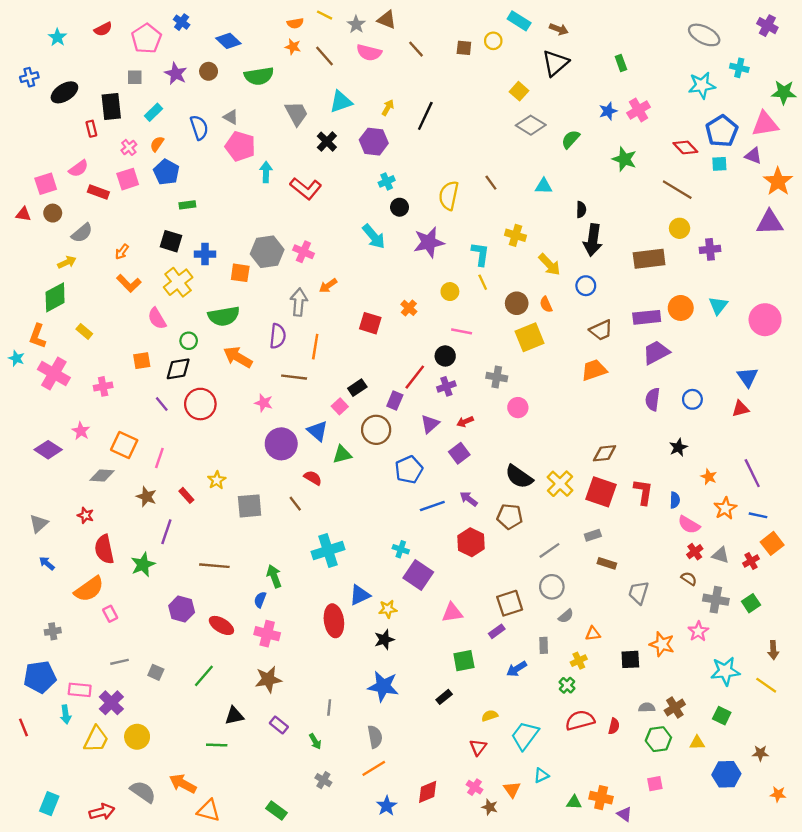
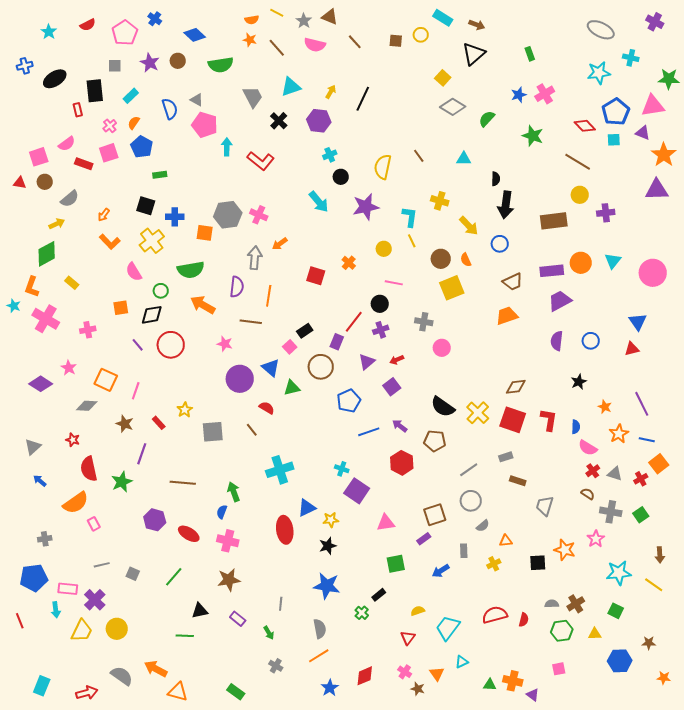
green cross: (567, 685) -> (362, 613), moved

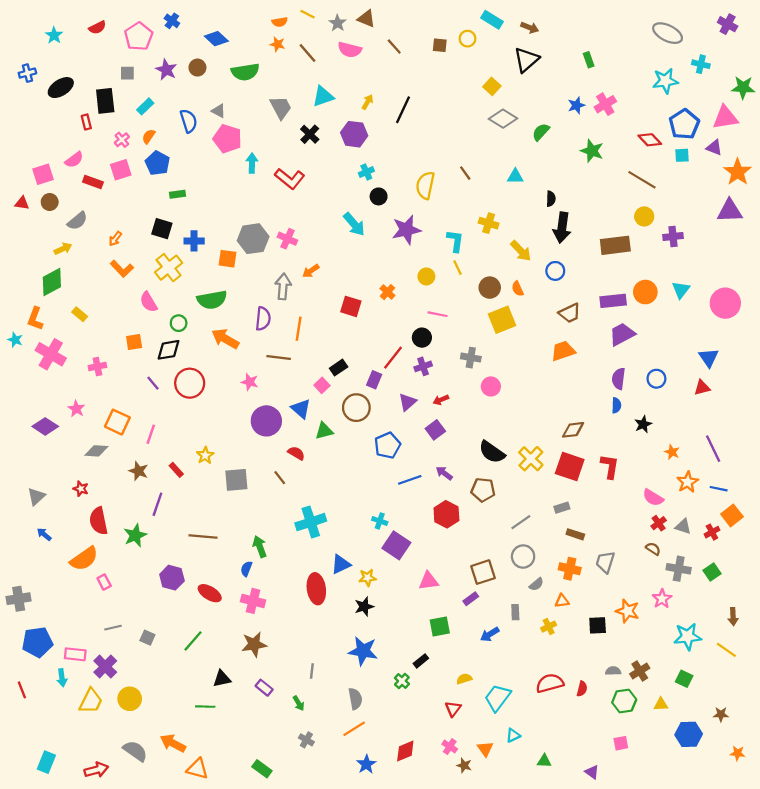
blue semicircle: (576, 427) -> (616, 405), moved
gray cross: (45, 539) -> (19, 599), moved, size x1.5
orange cross: (513, 681) -> (570, 569), moved

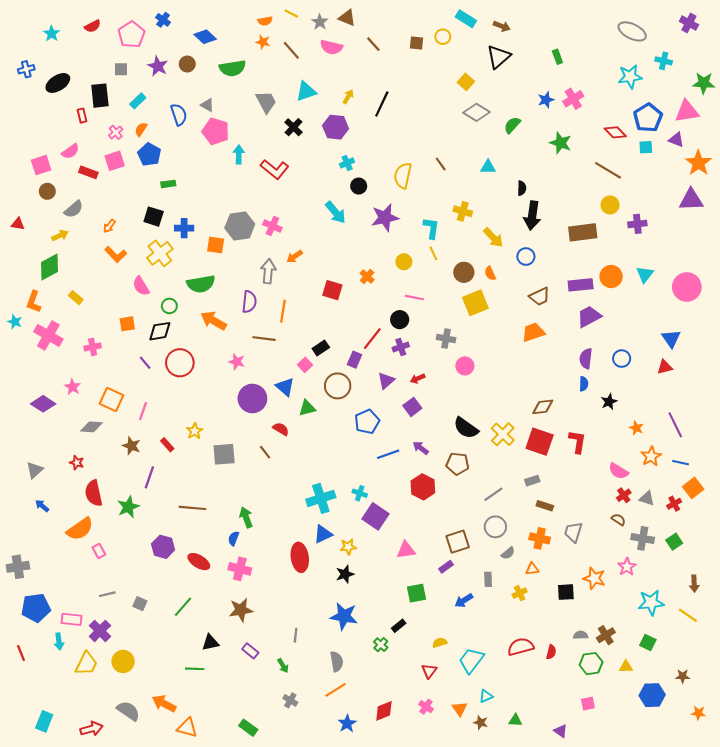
red triangle: (22, 203) -> (18, 224), moved
cyan cross: (311, 522) -> (321, 498), moved
brown star: (464, 765) -> (481, 722), moved

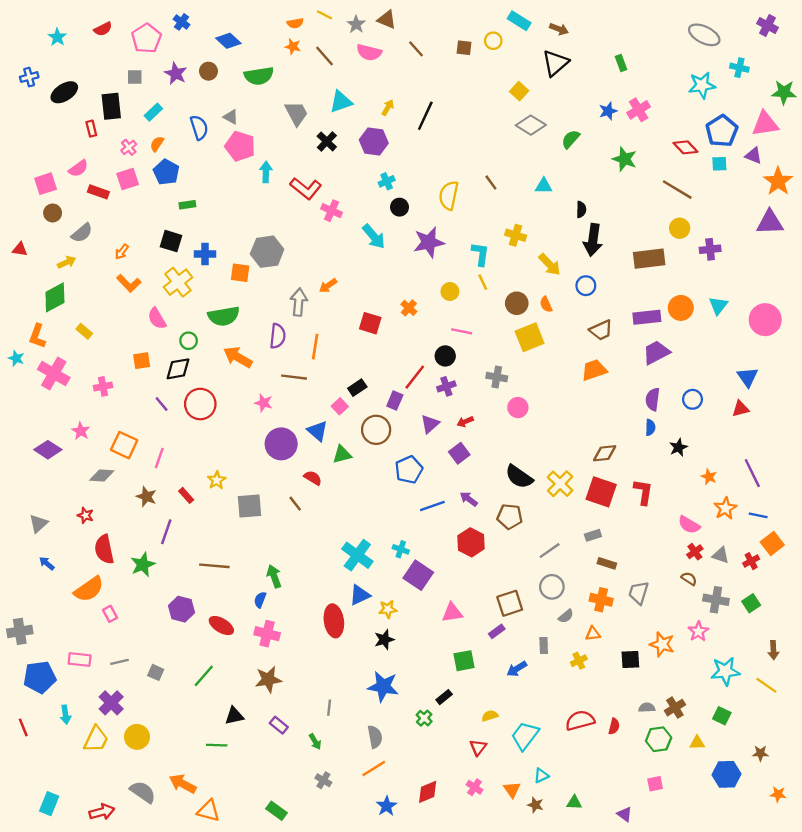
pink cross: (272, 226) -> (332, 211), moved
cyan cross: (321, 498) -> (357, 555), turned -36
pink rectangle: (72, 619) -> (80, 660), moved

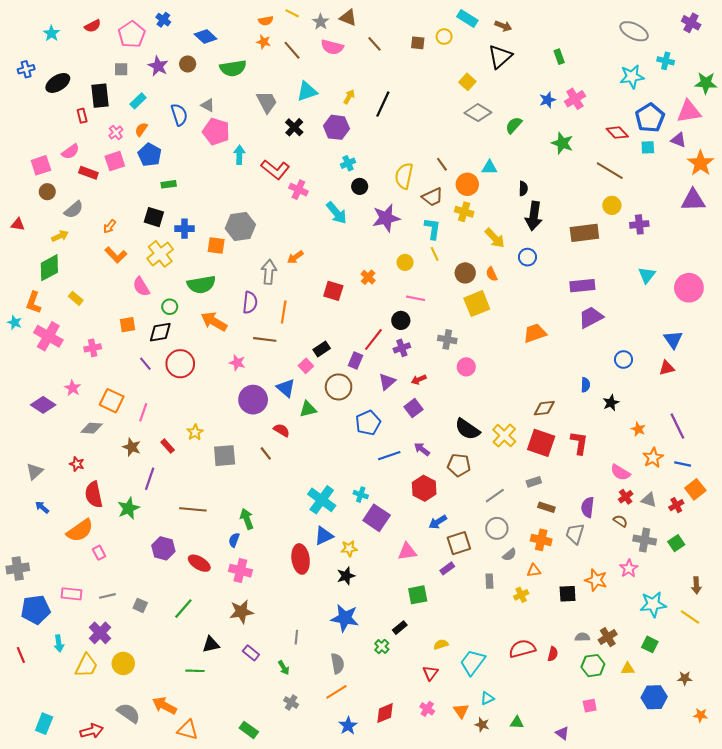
orange circle: (681, 308) -> (467, 184), moved
brown trapezoid: (601, 330) -> (432, 197), moved
purple semicircle: (653, 399) -> (588, 507), moved
blue arrow: (517, 669) -> (438, 522), moved

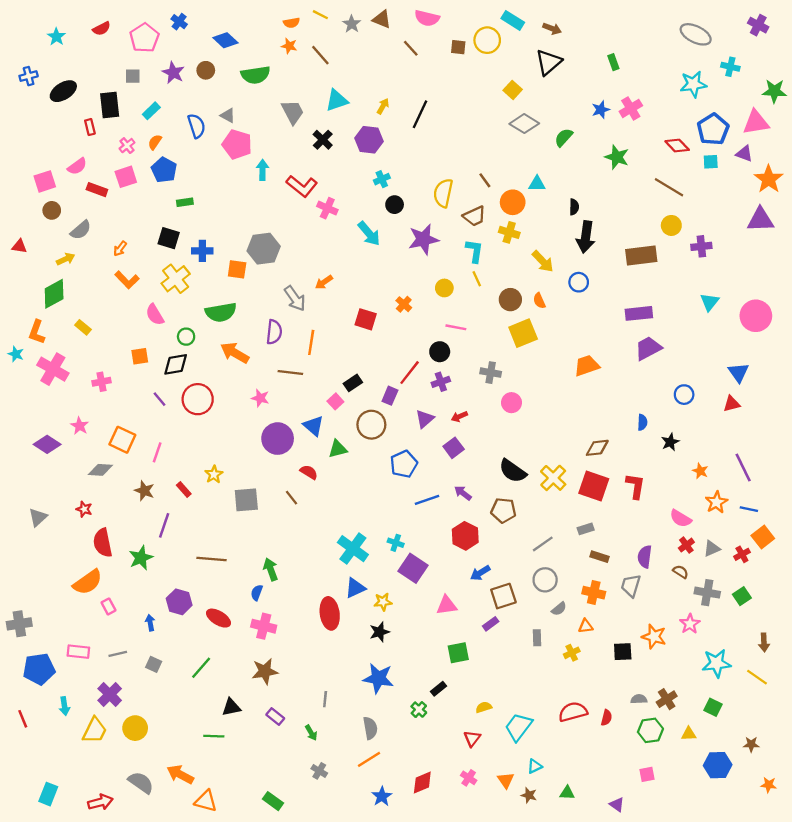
yellow circle: (444, 37) -> (487, 40), size x1.5
pink semicircle: (332, 47) -> (427, 18), moved
gray arrow: (269, 272) -> (295, 298), turned 140
gray triangle: (649, 500) -> (712, 549), turned -42
blue arrow: (42, 507) -> (150, 623), moved, turned 40

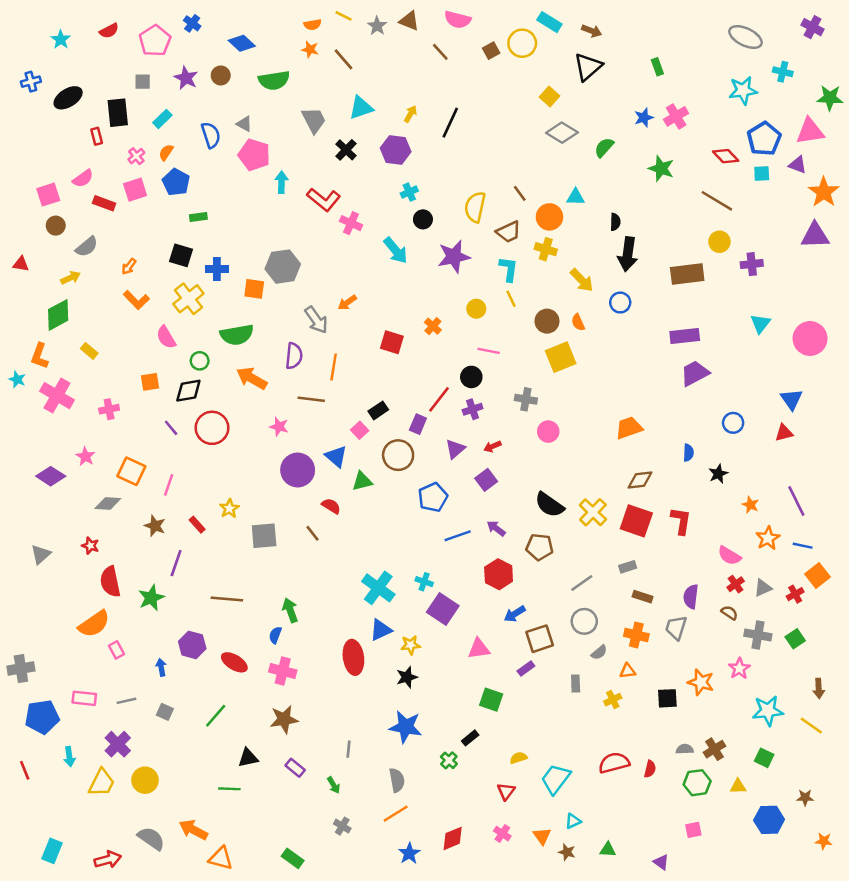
brown square: (458, 47) -> (491, 51), turned -35
orange trapezoid: (587, 366) -> (629, 428), moved
green square: (458, 653) -> (491, 700), turned 30

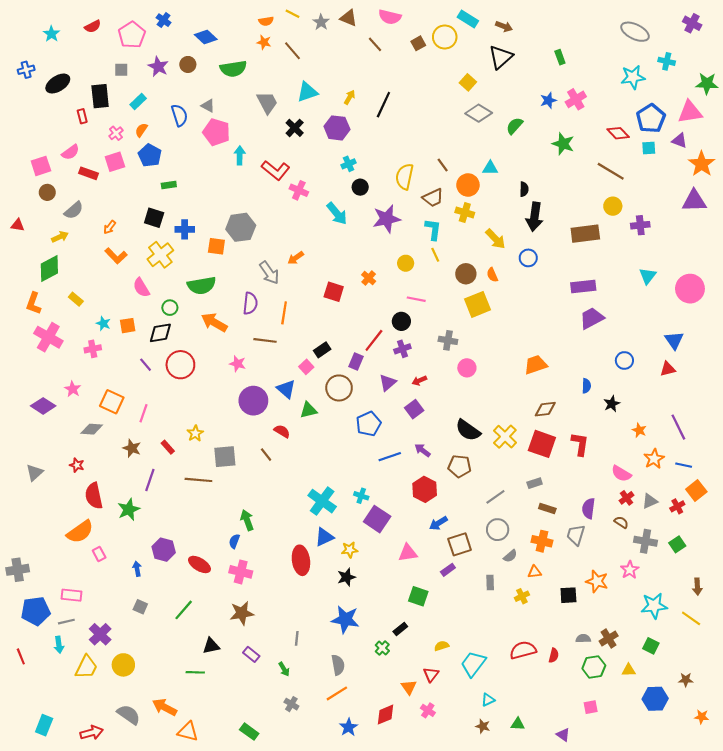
cyan star: (17, 379) -> (103, 323), moved
brown line: (227, 599) -> (198, 480), moved
gray line: (126, 701) -> (66, 622), moved
orange triangle: (542, 836) -> (409, 687), moved

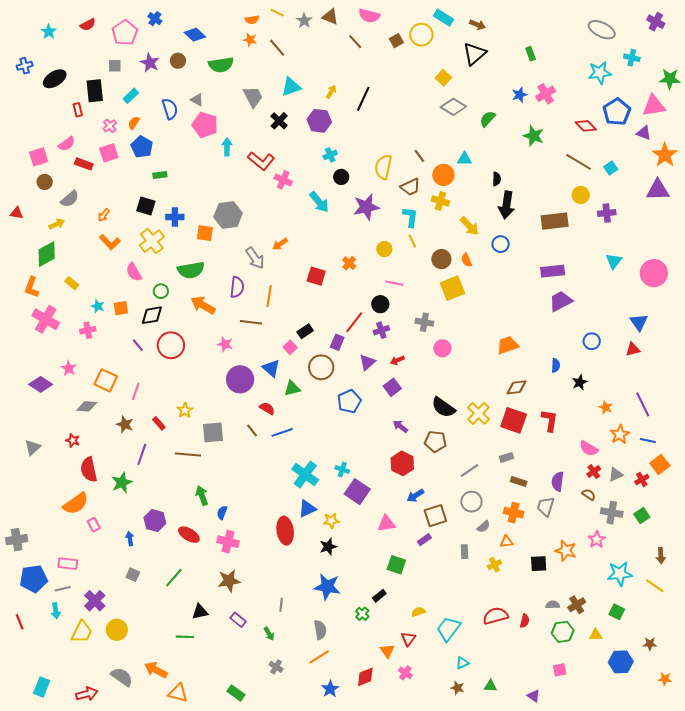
cyan square: (649, 148) -> (611, 168), moved, turned -32
blue line: (390, 457) -> (282, 432), moved
green arrow: (247, 520) -> (202, 496), moved

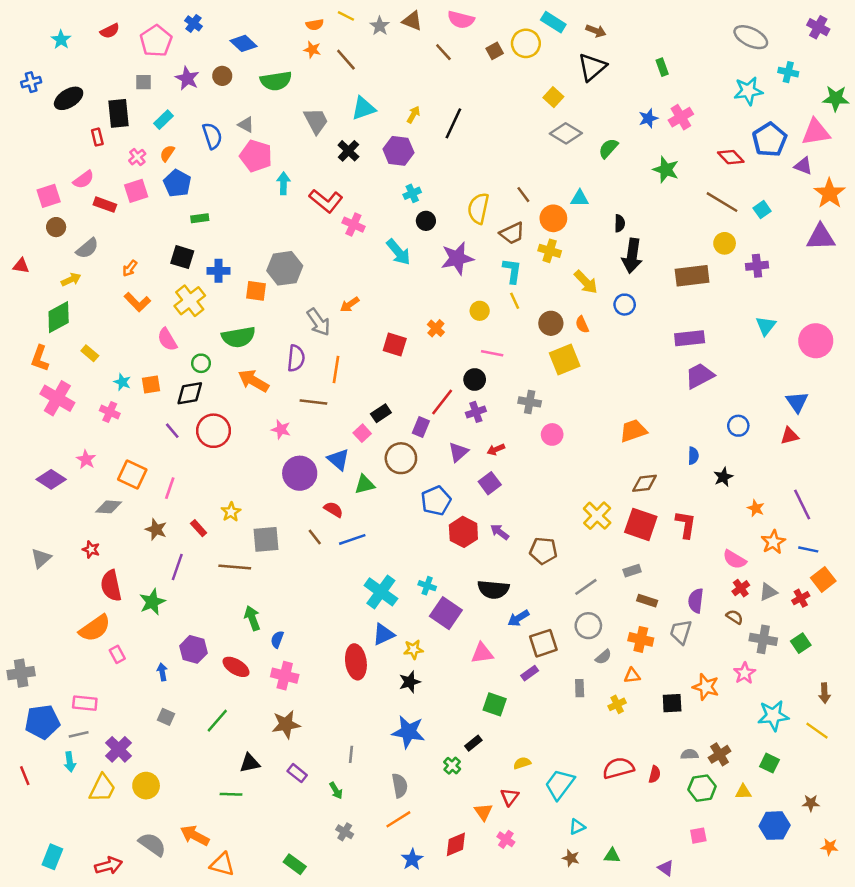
pink cross: (88, 330) -> (110, 412), turned 35
black semicircle: (443, 407) -> (493, 589), moved, turned -30
red hexagon: (402, 463) -> (463, 532), moved

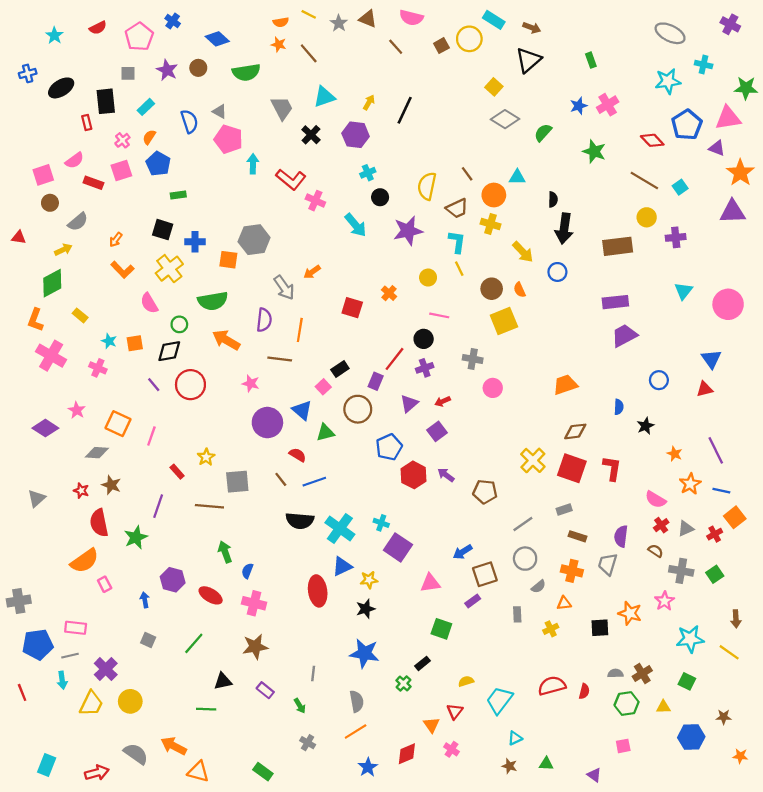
brown star: (156, 529) -> (111, 485), moved
black semicircle: (493, 589) -> (300, 521), moved

